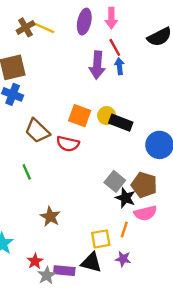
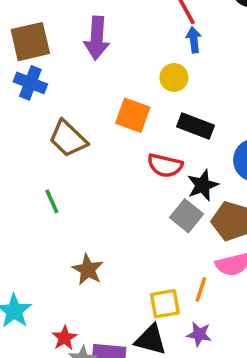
purple arrow: (97, 65) -> (97, 38), moved
yellow circle: (107, 116) -> (174, 78), moved
red semicircle: (68, 144) -> (165, 165), moved
black star: (125, 198) -> (203, 185), moved, turned 30

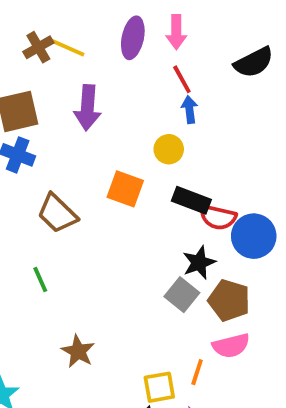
red semicircle: (165, 165) -> (218, 217), moved

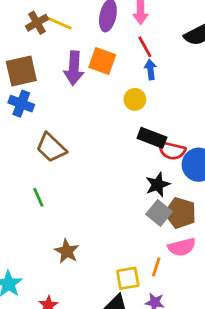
orange square: (125, 189) -> (102, 61), moved
gray square: (182, 295) -> (159, 213), moved

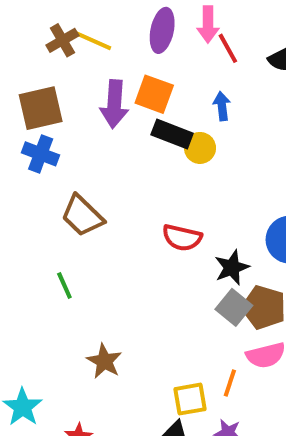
red line: (145, 47) -> (228, 48), moved
black rectangle: (152, 138) -> (172, 134), moved
red semicircle: (172, 150) -> (182, 238), moved

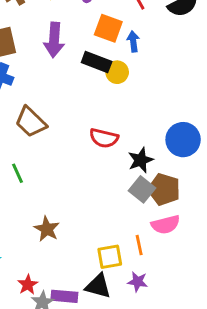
orange square: (154, 94) -> (108, 28), moved
orange line: (230, 383) -> (139, 245), turned -30

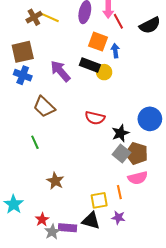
purple arrow: (54, 40) -> (60, 71), moved, turned 135

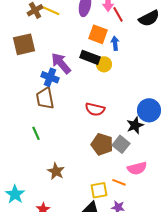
blue cross: (23, 75) -> (50, 77), moved
brown trapezoid: (44, 107) -> (45, 98), turned 35
black star: (120, 133) -> (135, 125), moved
brown pentagon: (137, 153) -> (102, 144), moved
orange line: (119, 192) -> (119, 182), turned -56

